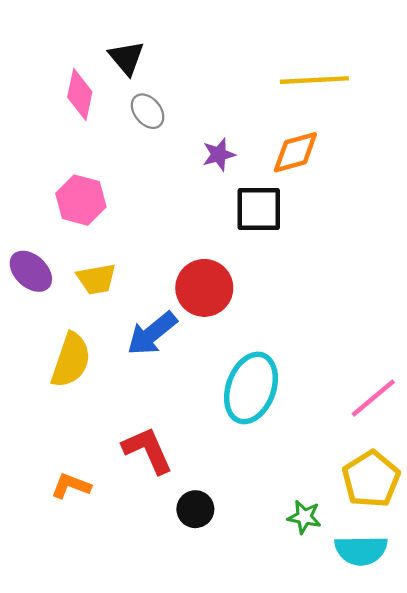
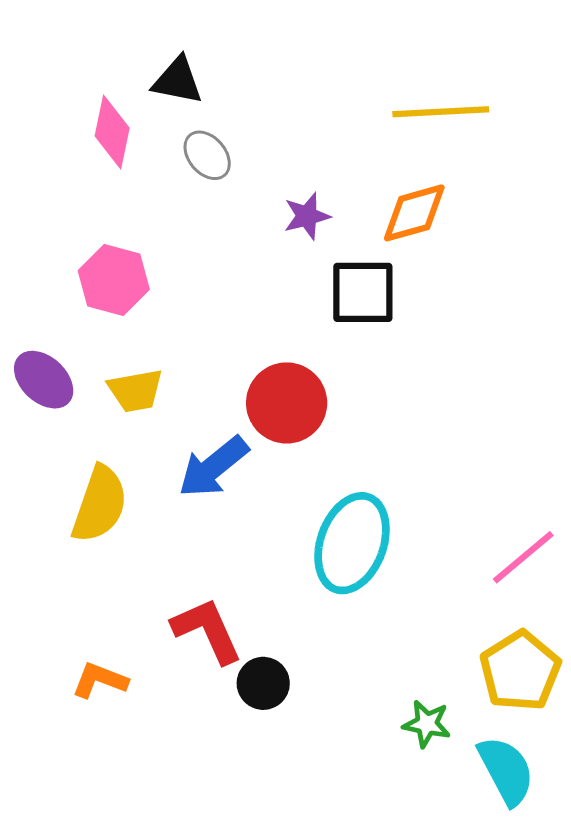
black triangle: (126, 58) -> (178, 81), turned -39
black circle: (195, 509) -> (263, 683), moved
cyan semicircle: (361, 550) -> (506, 771), turned -117

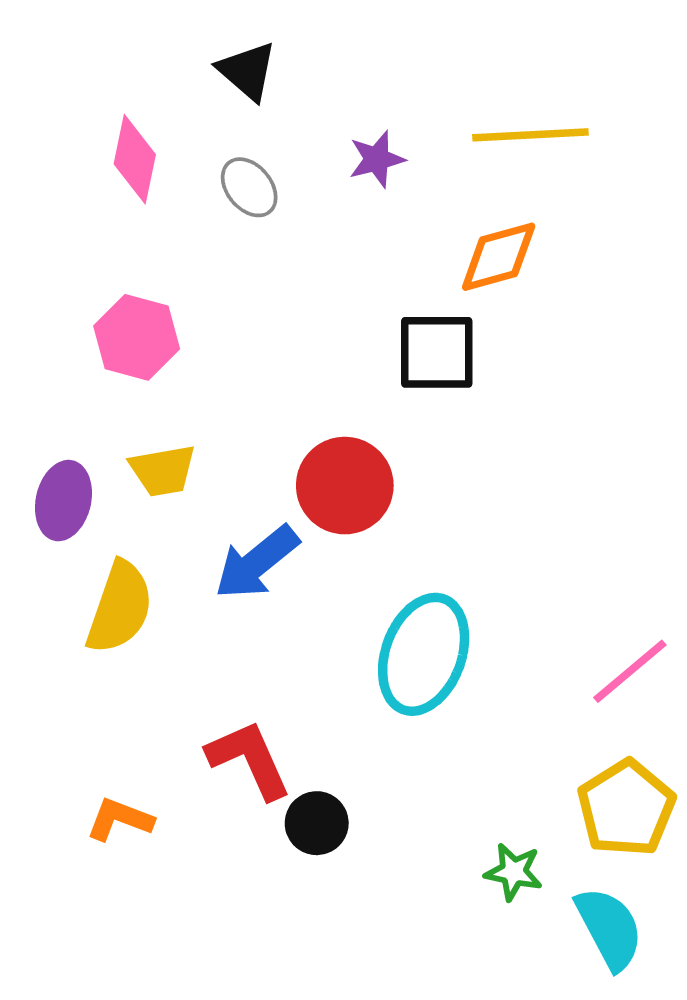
black triangle: (178, 81) -> (247, 71), moved, turned 30
purple star: (307, 216) -> (377, 159), moved
purple ellipse: (44, 380) -> (63, 501), moved, turned 60

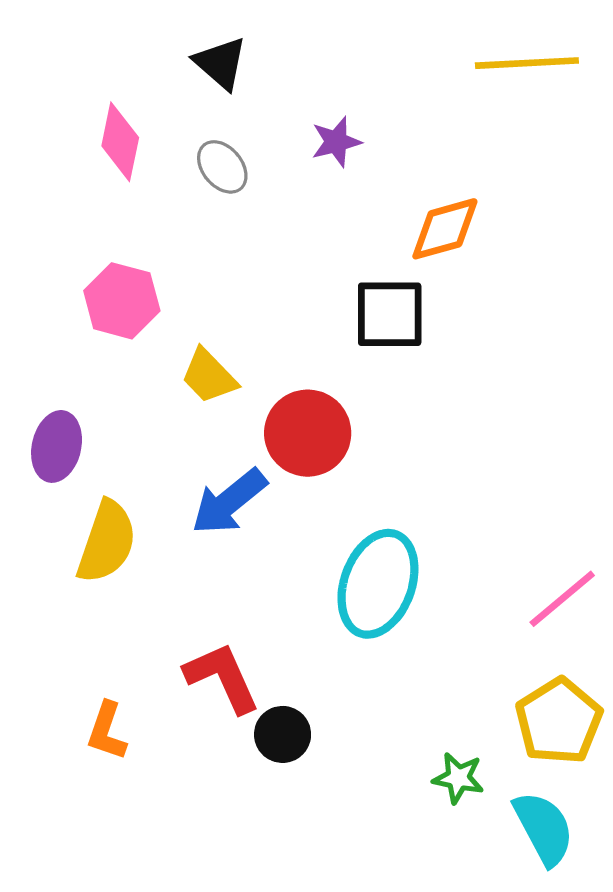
yellow line: (530, 135) -> (527, 63), moved
yellow trapezoid: (163, 471) -> (209, 376), moved, turned 56
orange L-shape: (120, 819) -> (107, 731), turned -92

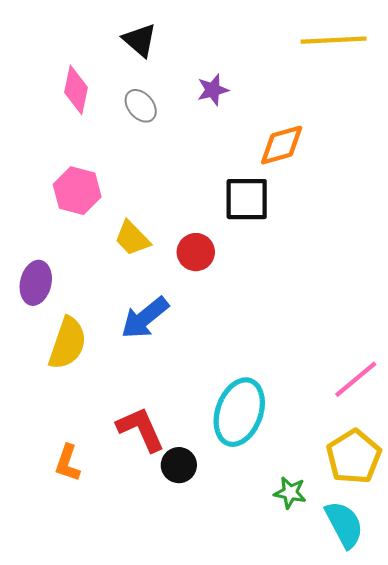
red circle: (308, 433) -> (196, 252), moved, size x0.7
cyan ellipse: (378, 584) -> (239, 412), moved

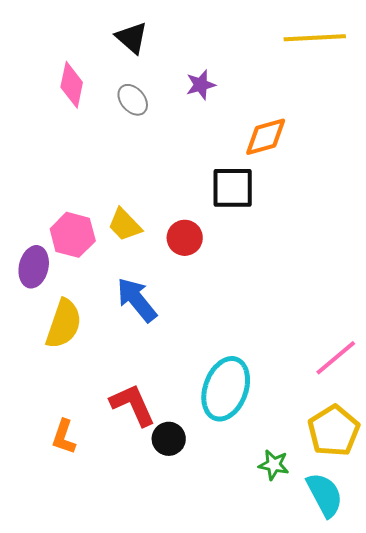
pink hexagon: (77, 191) -> (73, 235), moved
blue arrow: (145, 318) -> (137, 300), turned 90

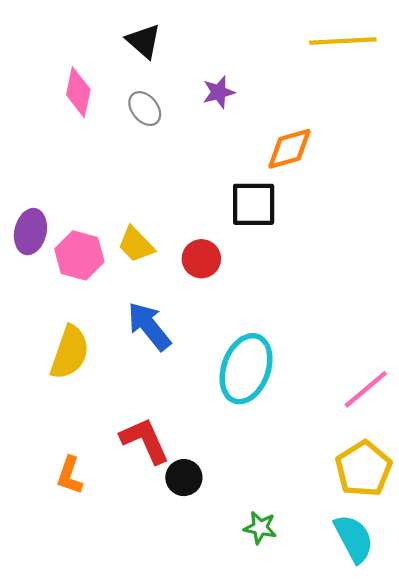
purple ellipse: (34, 267) -> (30, 232), moved
cyan ellipse: (226, 389) -> (246, 369), moved
green star: (274, 465) -> (260, 528), moved

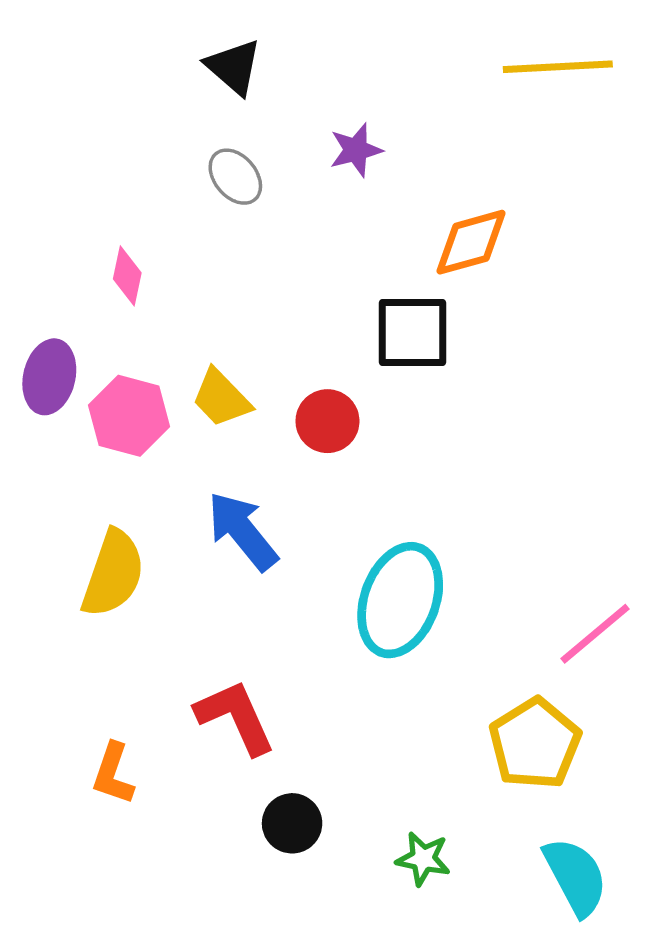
pink diamond: (78, 92) -> (127, 276), moved, size x0.7
yellow pentagon: (364, 469) -> (535, 744), moved
black circle: (184, 478) -> (292, 823), moved

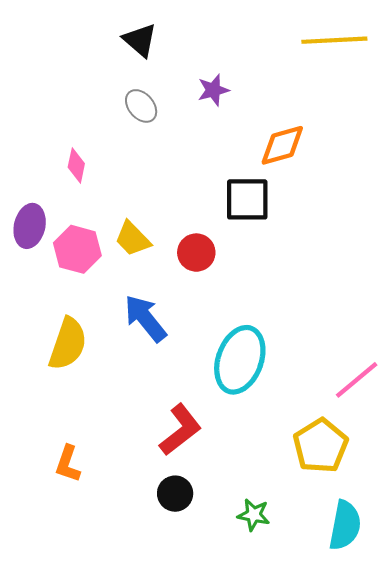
red L-shape: (235, 717) -> (180, 430), moved, turned 76
cyan semicircle: (576, 876) -> (345, 525), turned 39

